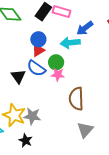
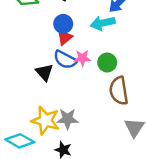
green circle: (56, 62) -> (107, 63), moved
pink star: (58, 75) -> (82, 58), moved

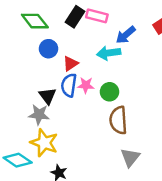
blue circle: (63, 24) -> (49, 49), moved
blue semicircle: (65, 60) -> (69, 85), turned 65
gray star: (68, 119) -> (39, 115), moved

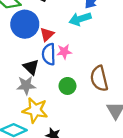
blue circle: (49, 49) -> (25, 24), size x1.6
green circle: (110, 92) -> (67, 86), moved

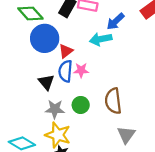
gray star: (26, 85) -> (55, 109), moved
yellow star: (35, 110) -> (58, 135), moved

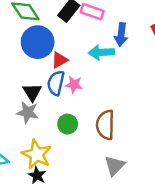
blue arrow: (115, 21) -> (121, 35), turned -48
gray star: (55, 109) -> (28, 112), moved

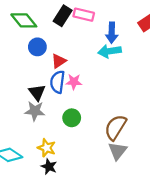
blue circle: (38, 42) -> (37, 47), size x0.6
cyan arrow: (101, 52) -> (109, 51), moved
brown semicircle: (105, 125) -> (115, 127), moved, turned 36
yellow star: (37, 154) -> (47, 148), size x0.7

